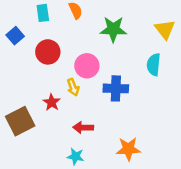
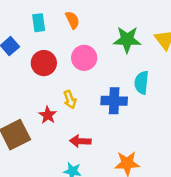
green star: (113, 29) -> (127, 40), moved
cyan semicircle: (154, 65) -> (141, 83), moved
pink circle: (87, 66) -> (84, 58), moved

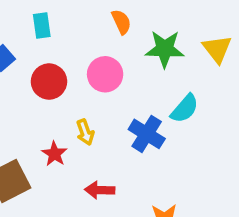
orange semicircle: (72, 20) -> (121, 22), moved
cyan semicircle: (141, 83) -> (185, 109), turned -145
blue cross: (114, 101) -> (147, 134), turned 30

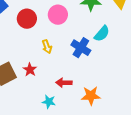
red star: (54, 154) -> (30, 70), moved
red arrow: (100, 190) -> (64, 83), moved

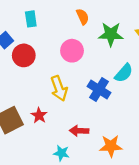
red circle: (27, 19) -> (24, 55), moved
yellow arrow: (47, 47) -> (59, 88), size x1.5

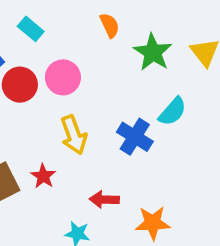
cyan rectangle: (31, 19) -> (31, 29), turned -42
green star: (111, 34) -> (153, 52), turned 30
pink circle: (72, 51) -> (63, 77), moved

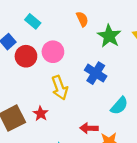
cyan semicircle: (172, 112) -> (119, 106), moved
blue cross: (135, 137) -> (96, 73), moved
red arrow: (104, 200) -> (89, 128), moved

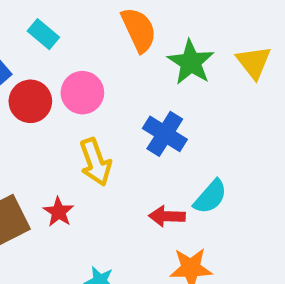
orange semicircle: (82, 19) -> (139, 30), size x1.5
red arrow: (89, 128) -> (167, 216), moved

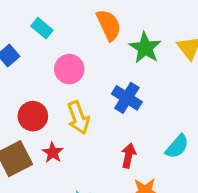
red circle: (30, 101) -> (33, 116), moved
cyan semicircle: (210, 197) -> (177, 146), moved
red arrow: (167, 216) -> (128, 156), turned 100

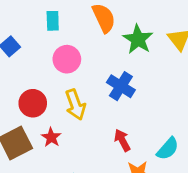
cyan rectangle: (42, 28) -> (53, 21), moved, turned 48
cyan semicircle: (177, 146) -> (168, 149), moved
red arrow: (128, 156) -> (122, 140), turned -40

